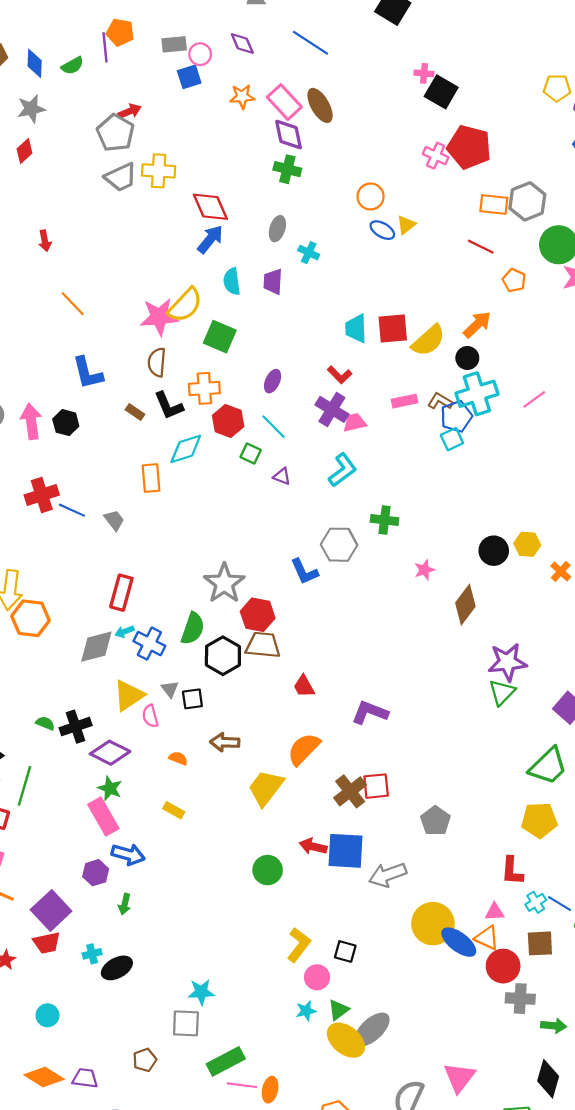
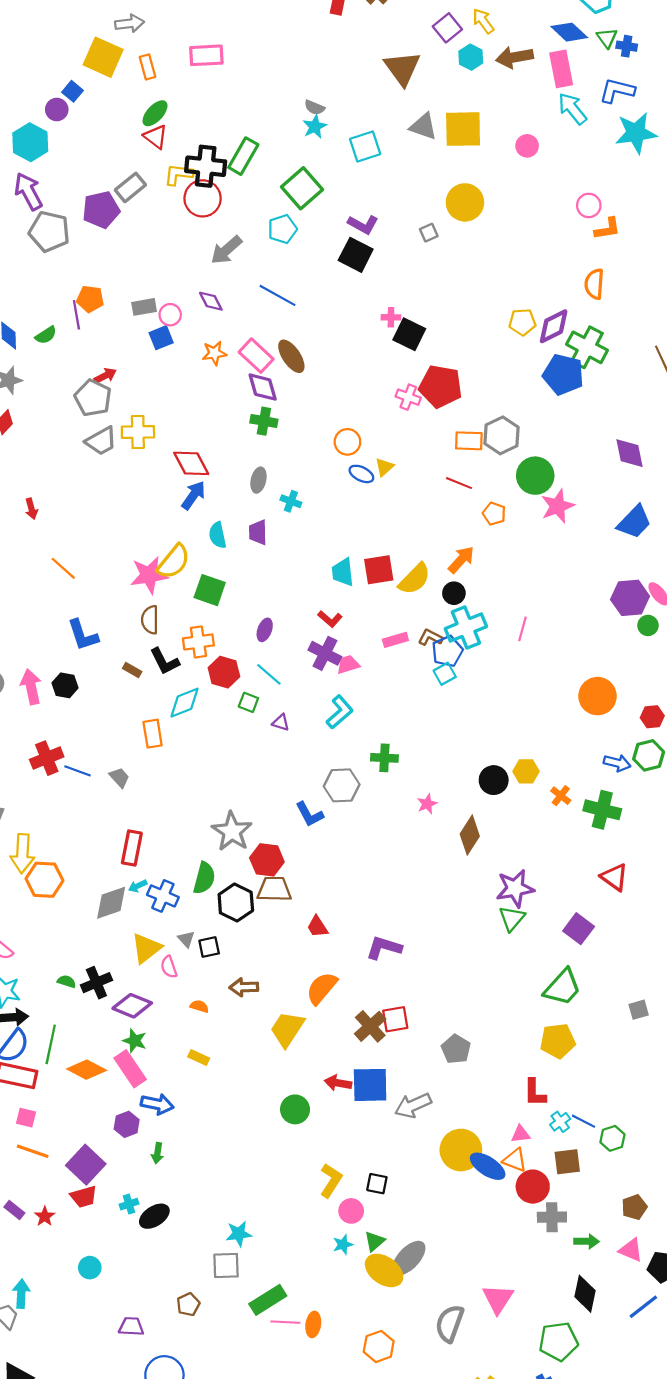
pink line: (534, 399) -> (522, 629), turned -35
orange diamond: (44, 1077) -> (87, 1070), moved

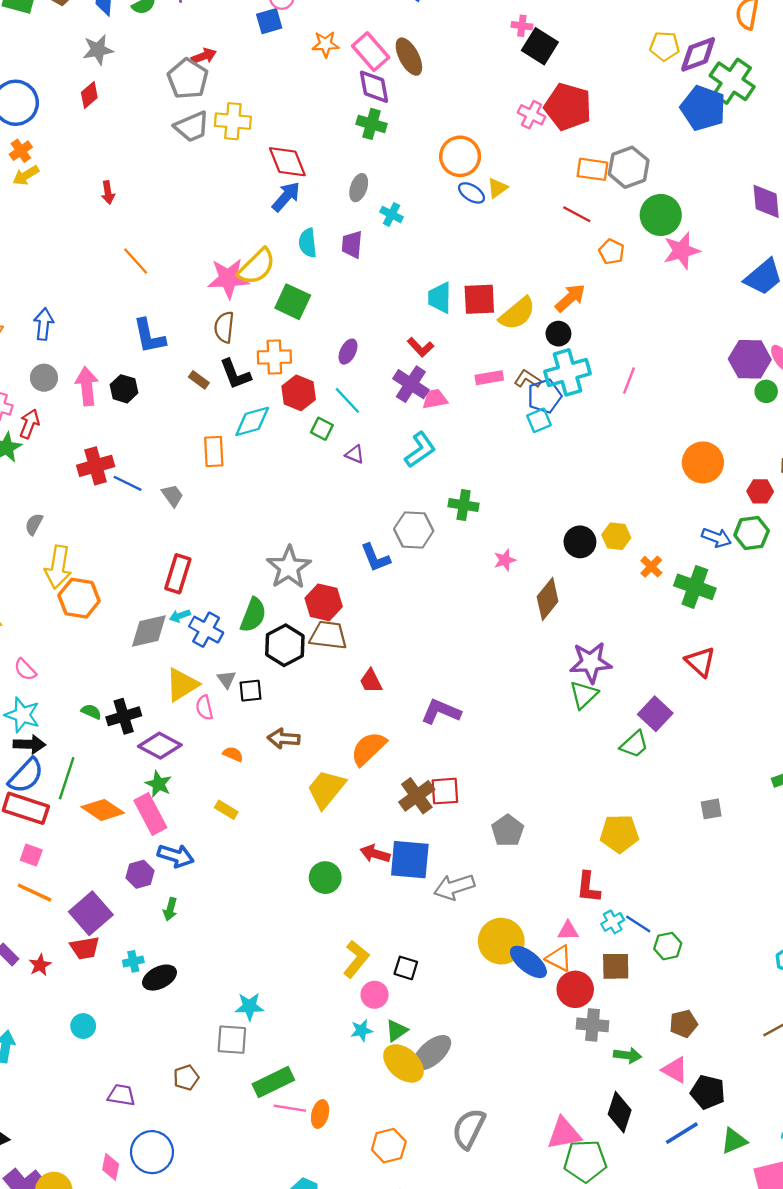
orange circle: (347, 442) -> (460, 156), size x1.4
green trapezoid: (562, 987) -> (634, 744), moved, size x0.7
pink triangle: (498, 1299) -> (564, 1133), moved, turned 40

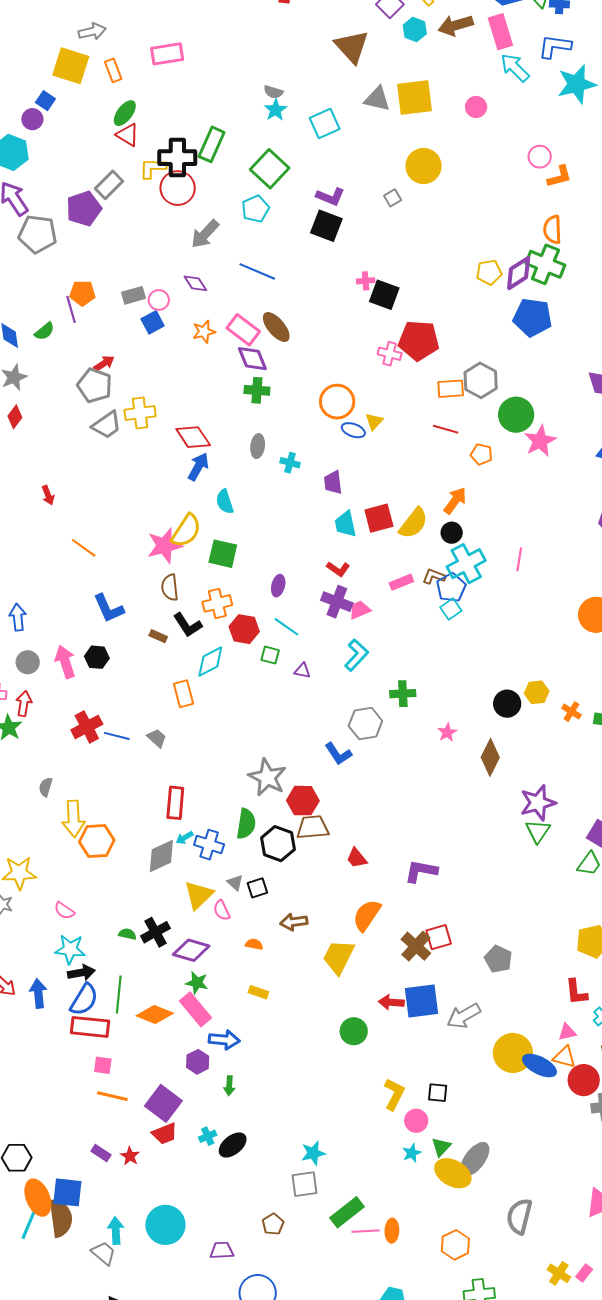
green cross: (732, 81) -> (545, 264), moved
purple trapezoid: (352, 244) -> (333, 482), moved
cyan circle: (83, 1026) -> (165, 1225), moved, size x1.8

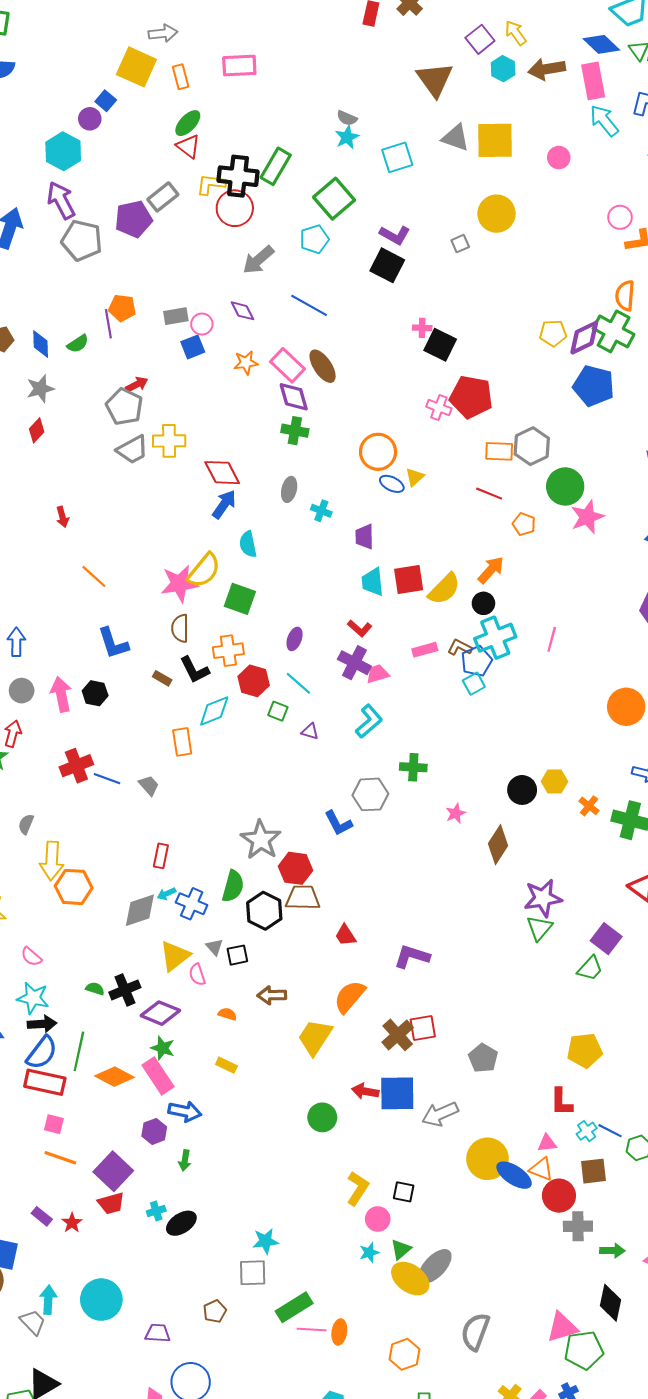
red rectangle: (175, 803) -> (161, 856), size x0.7

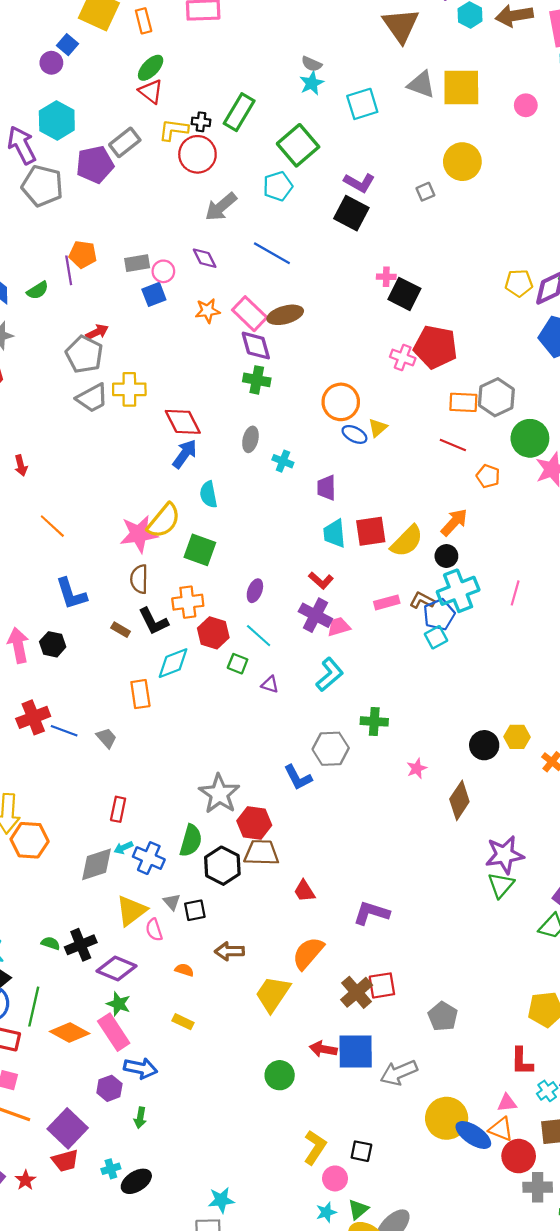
cyan hexagon: (63, 151) -> (57, 120), moved
black cross: (238, 176) -> (201, 122), size x0.5
brown ellipse: (323, 366) -> (285, 315), turned -72

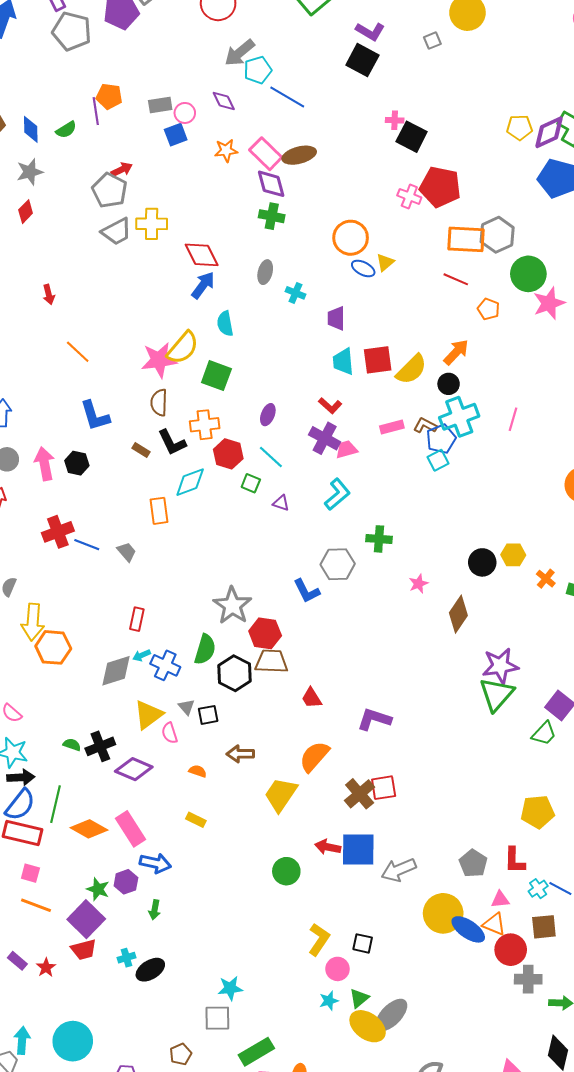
cyan pentagon: (278, 186) -> (258, 70), moved
orange rectangle: (463, 402) -> (466, 239), size x1.4
green triangle: (501, 885) -> (497, 694), size x1.4
green star: (119, 1004) -> (98, 889), moved
gray pentagon: (443, 1016) -> (473, 863), moved

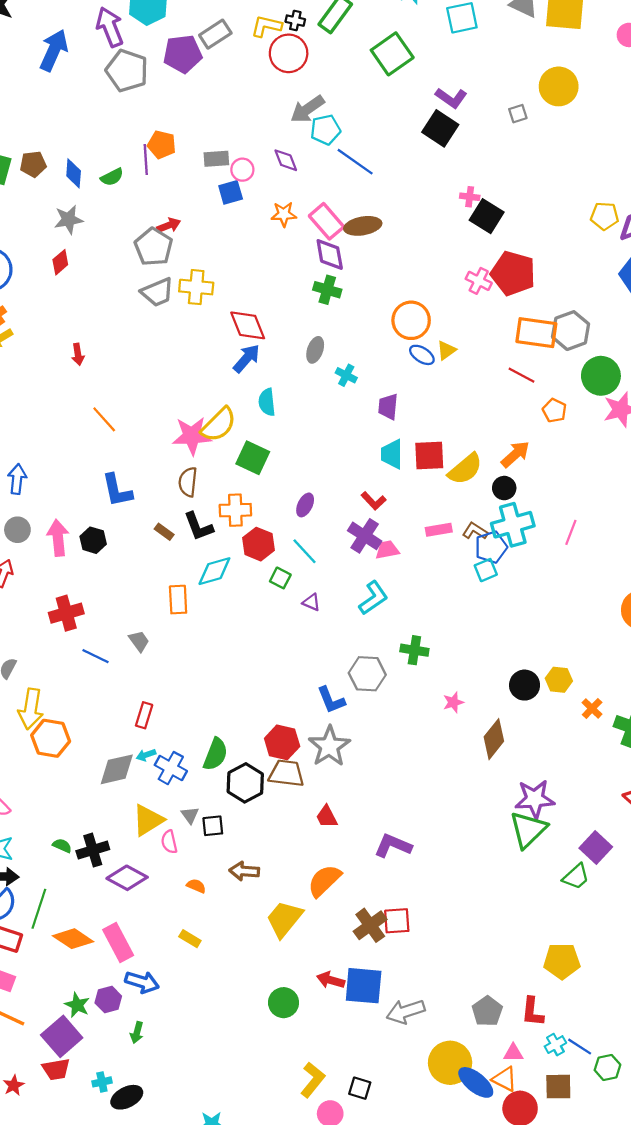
blue line: (87, 545) -> (96, 656), moved
gray star: (232, 606) -> (329, 746), moved

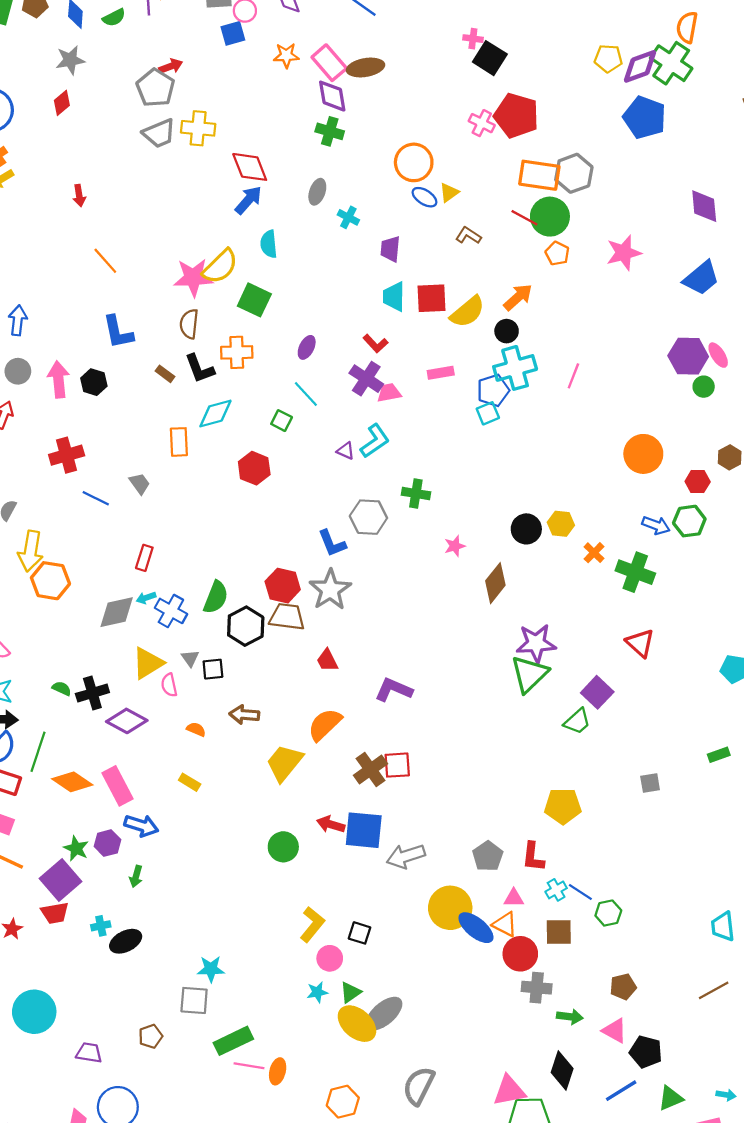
green circle: (601, 376) -> (550, 217), moved
brown L-shape: (475, 531) -> (468, 235), moved
red hexagon: (258, 544) -> (254, 468), moved
purple triangle: (311, 602) -> (346, 451), moved

